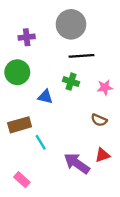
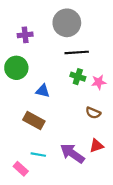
green cross: (71, 82) -> (78, 77), moved
brown rectangle: (20, 125) -> (34, 120), moved, turned 45
cyan line: (41, 142) -> (38, 155), moved, turned -48

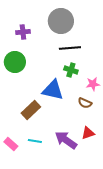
pink star: (99, 82) -> (93, 84), moved
blue triangle: (43, 91) -> (53, 90), moved, size x1.6
brown rectangle: (34, 120) -> (31, 110), turned -72
pink rectangle: (21, 169) -> (11, 144), moved

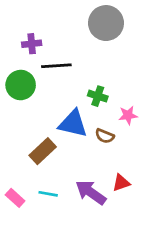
gray circle: (61, 21) -> (106, 23), moved
black line: (70, 48) -> (56, 66), moved
brown semicircle: (85, 103) -> (105, 136), moved

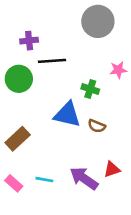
pink star: (128, 115) -> (118, 70), moved
brown rectangle: (43, 151) -> (18, 139), moved

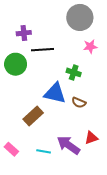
pink star: (118, 70) -> (90, 47), moved
brown rectangle: (18, 139) -> (33, 116), moved
cyan line: (44, 180) -> (44, 151), moved

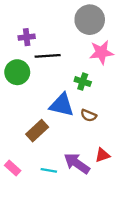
pink star: (90, 47) -> (101, 52), size x1.5

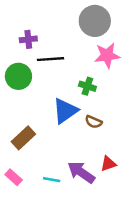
blue triangle: (62, 105) -> (65, 111), turned -48
brown rectangle: (37, 131) -> (23, 138), moved

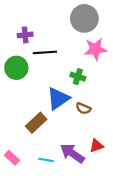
brown rectangle: (23, 138) -> (36, 123), moved

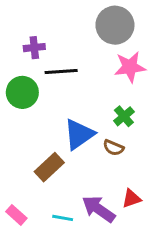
green cross: (78, 77) -> (124, 116), moved, turned 32

